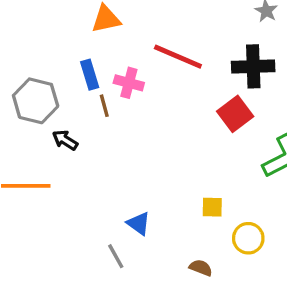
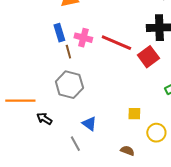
red line: (178, 57) -> (116, 43), moved
gray hexagon: (36, 101) -> (69, 85), moved
black arrow: (65, 140) -> (44, 119), moved

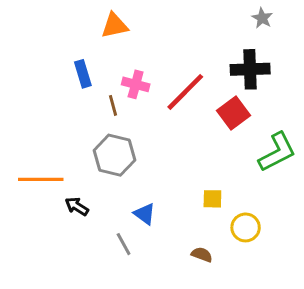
blue rectangle: (59, 33) -> (83, 74), moved
red line: (116, 43) -> (185, 92), turned -68

